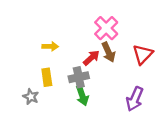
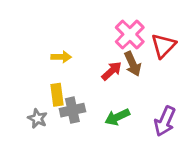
red triangle: (143, 54) -> (163, 46), moved
gray cross: (79, 77) -> (72, 110), moved
green arrow: (82, 95) -> (117, 117), moved, turned 84

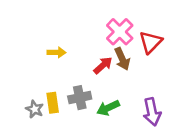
yellow rectangle: (57, 95) -> (53, 103), moved
gray cross: (72, 110) -> (80, 98), moved
purple arrow: (165, 121) -> (152, 112), turned -36

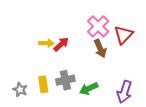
red arrow: (103, 65) -> (61, 44), moved
gray star: (35, 109) -> (20, 90), moved
purple arrow: (152, 112) -> (124, 92), turned 30

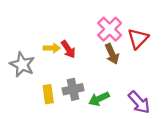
red arrow: (61, 44) -> (68, 49), turned 98
gray star: (20, 90) -> (22, 65), moved, size x1.5
purple arrow: (124, 92) -> (139, 102), turned -60

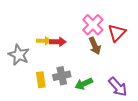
red arrow: (68, 49) -> (58, 42), turned -56

